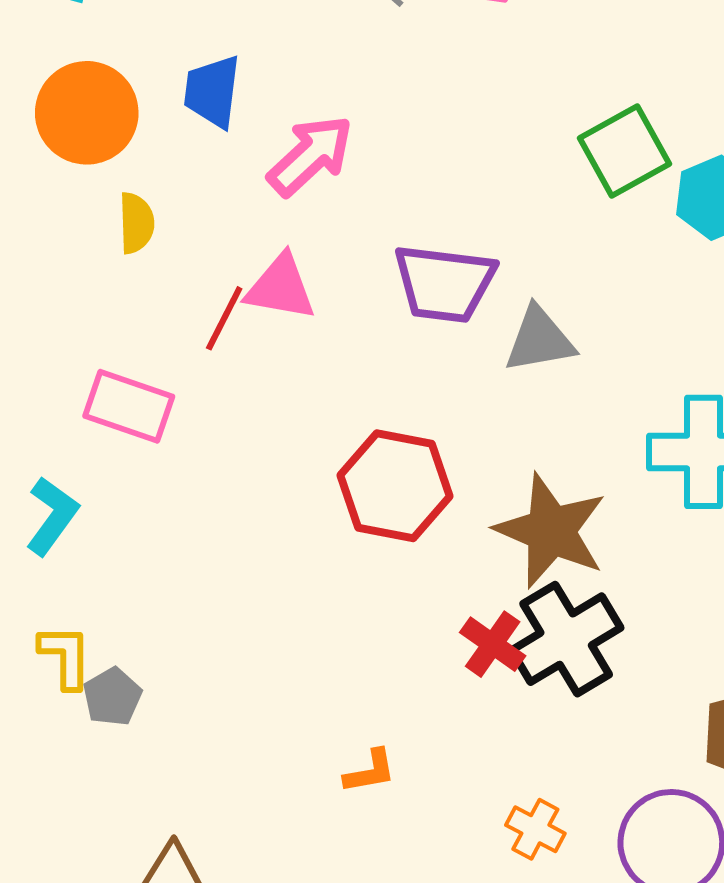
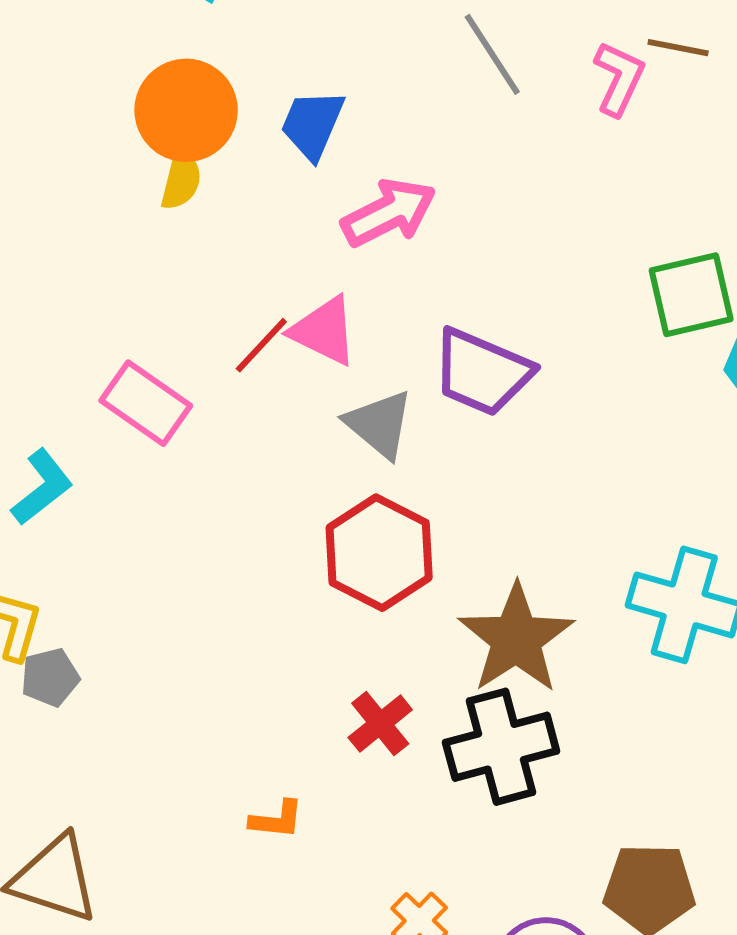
yellow semicircle: (136, 223) -> (181, 180), moved
gray triangle: (539, 340) -> (379, 424), moved, turned 34
red cross: (493, 644) -> (380, 724), moved

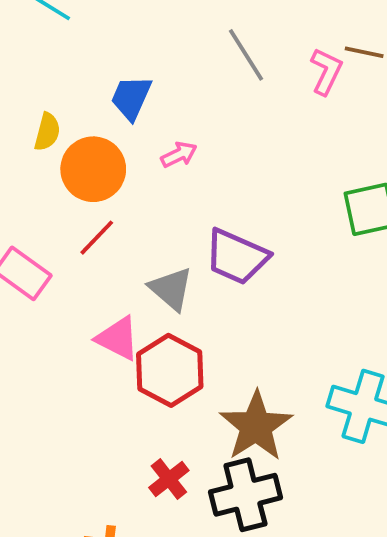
orange circle: (186, 110) -> (93, 169), moved
pink arrow: (389, 213) -> (179, 155), size x0.6
pink triangle: (324, 331) -> (118, 338), moved

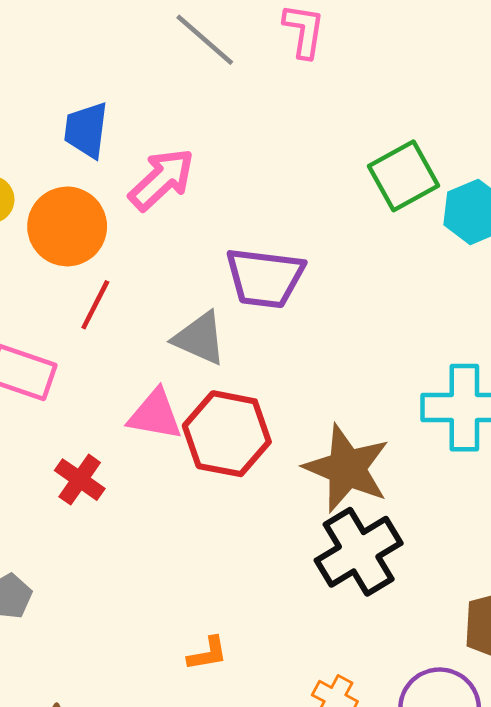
pink arrow: (179, 155) -> (162, 179), size x1.6
red cross: (169, 479) -> (80, 480), moved

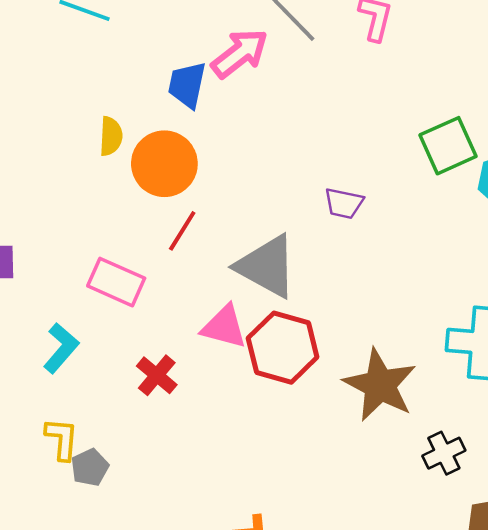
pink arrow: (162, 179) -> (240, 53), moved
purple trapezoid: (265, 278) -> (344, 203), moved, size x0.6
gray triangle: (200, 338) -> (267, 266), size x1.4
black cross: (359, 552) -> (444, 453), moved, size x0.6

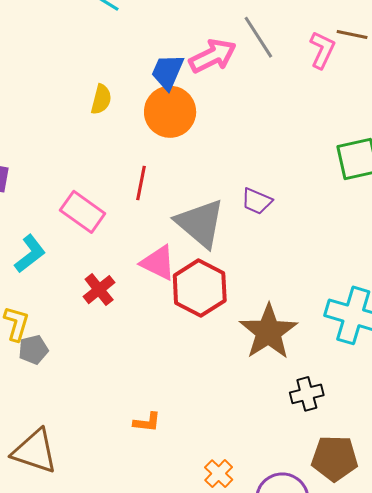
orange circle: (164, 164) -> (170, 112), moved
purple trapezoid: (344, 203) -> (257, 201), moved
red line: (182, 231) -> (141, 183), turned -32

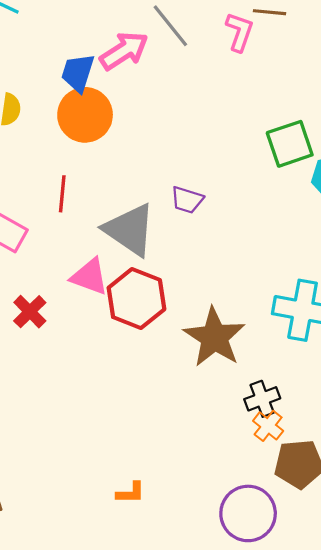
orange L-shape: (147, 422) -> (131, 493), moved
orange cross: (219, 474) -> (268, 426), moved

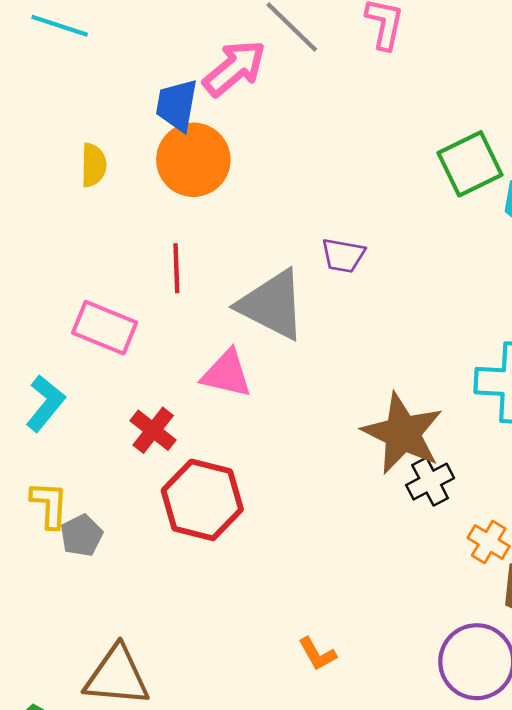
red hexagon: (136, 299) -> (202, 500), moved
black cross: (262, 399) -> (430, 482), moved
orange L-shape: (131, 493) -> (317, 654), turned 68

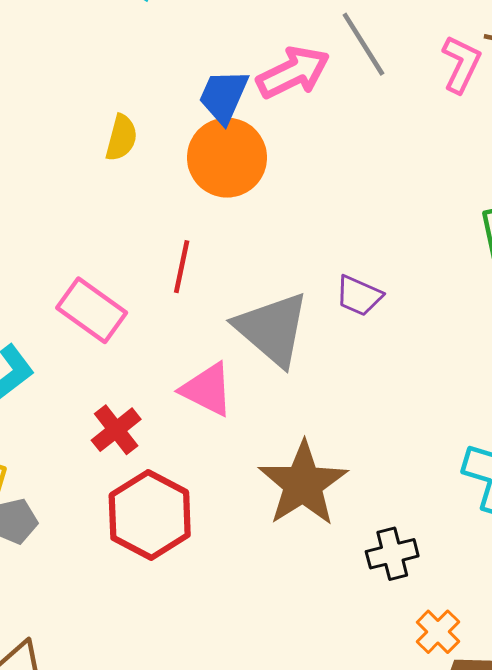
brown star: (402, 433) -> (303, 484), moved

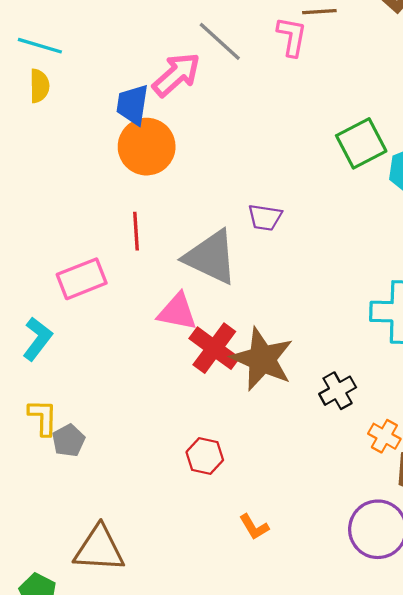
yellow semicircle: (121, 138) -> (39, 86), moved
pink rectangle: (92, 310) -> (82, 279), turned -42
red cross: (116, 430) -> (214, 348), moved, size x1.4
red hexagon: (150, 515) -> (205, 456), moved, size x0.6

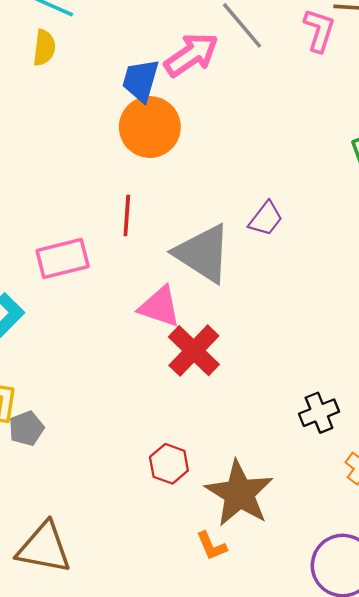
purple trapezoid: (265, 217) -> (266, 219), turned -68
brown star: (262, 359) -> (239, 493), moved

